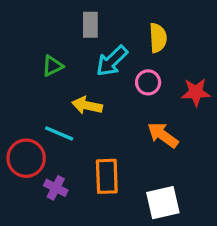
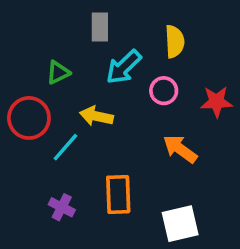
cyan line: (59, 133) -> (65, 147), turned -72
red circle: (26, 158) -> (29, 118), moved

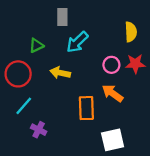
yellow semicircle: (175, 42) -> (131, 32), moved
pink circle: (164, 91) -> (111, 65), moved
cyan line: (65, 147) -> (24, 106), moved
orange rectangle: (118, 194) -> (86, 108), moved

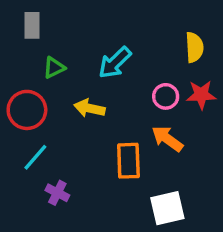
gray rectangle: (62, 17) -> (32, 25), moved

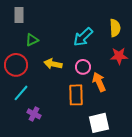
cyan arrow: (115, 63) -> (83, 37), moved
pink circle: (166, 96) -> (83, 67), moved
orange arrow: (167, 139) -> (99, 82), turned 30

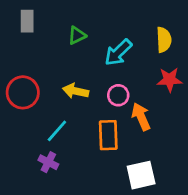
green triangle: (32, 40) -> (77, 35), moved
cyan line: (21, 93) -> (57, 131), moved

